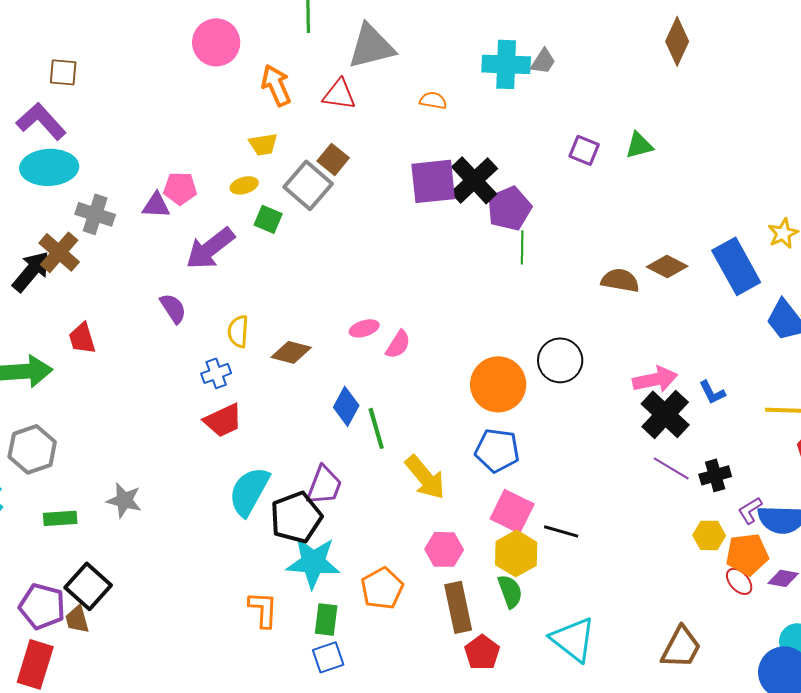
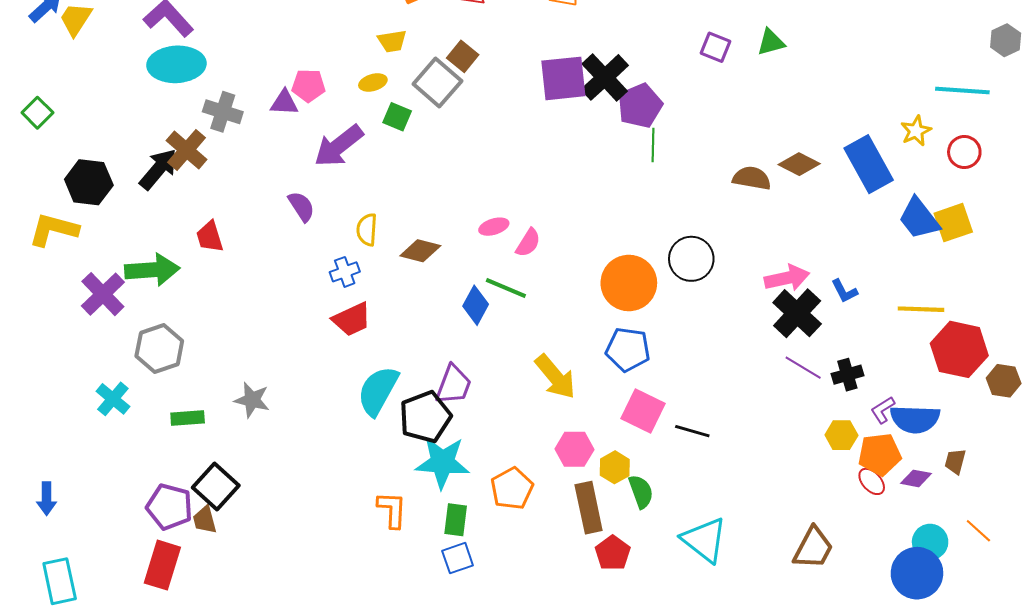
green line: (376, 428) -> (506, 288), moved, turned -51
yellow hexagon: (516, 553) -> (615, 467), moved, size x0.7

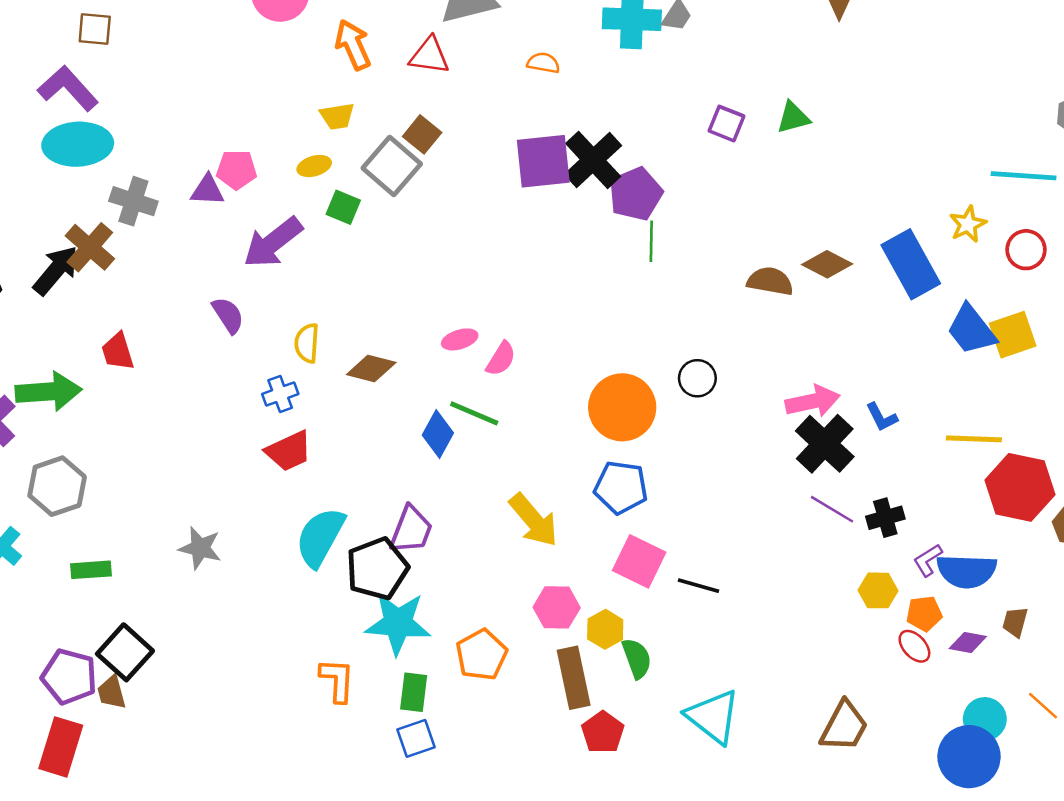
black circle: (691, 259) -> (697, 378), size x0.7
gray star: (252, 400) -> (200, 548), moved
orange pentagon: (880, 454) -> (924, 613), size x0.7

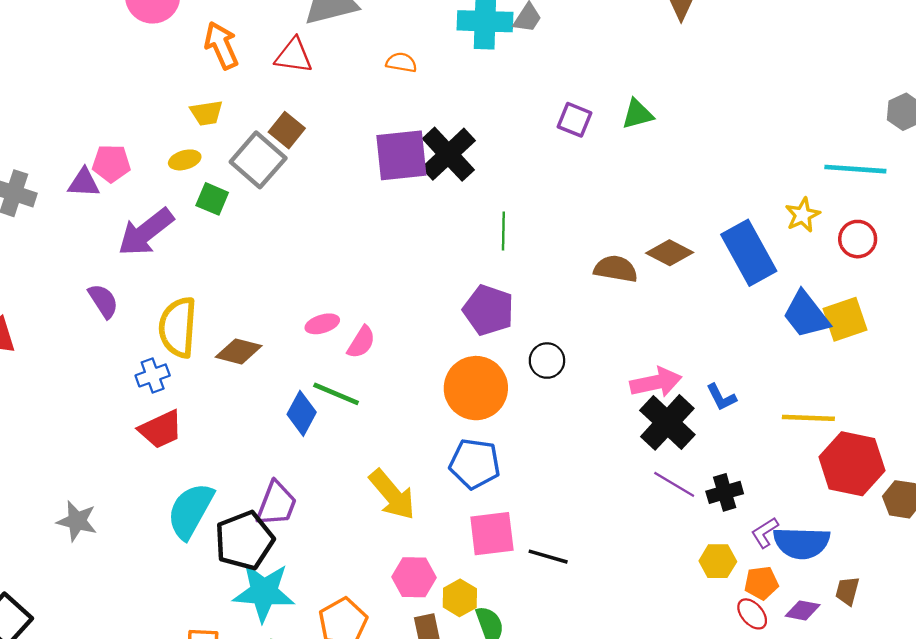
purple pentagon: (636, 194) -> (488, 310), moved, turned -30
yellow semicircle: (307, 343) -> (178, 327), size x1.6
pink square: (639, 561) -> (492, 534), turned -33

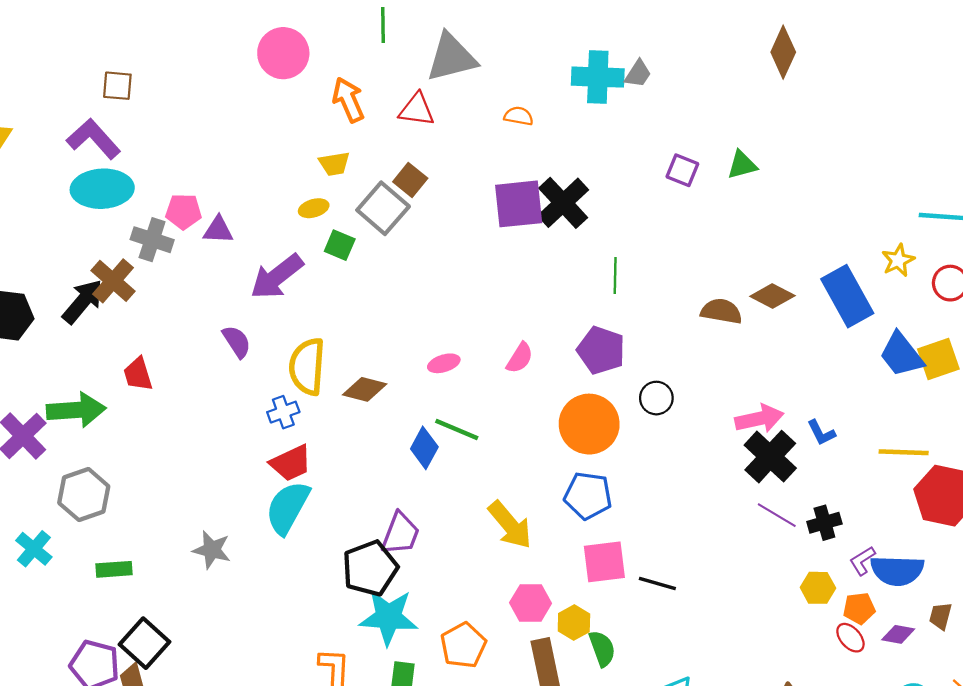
pink pentagon: (111, 163) -> (184, 211), moved
pink semicircle: (361, 342) -> (520, 358), moved
cyan semicircle: (190, 511) -> (288, 508), moved

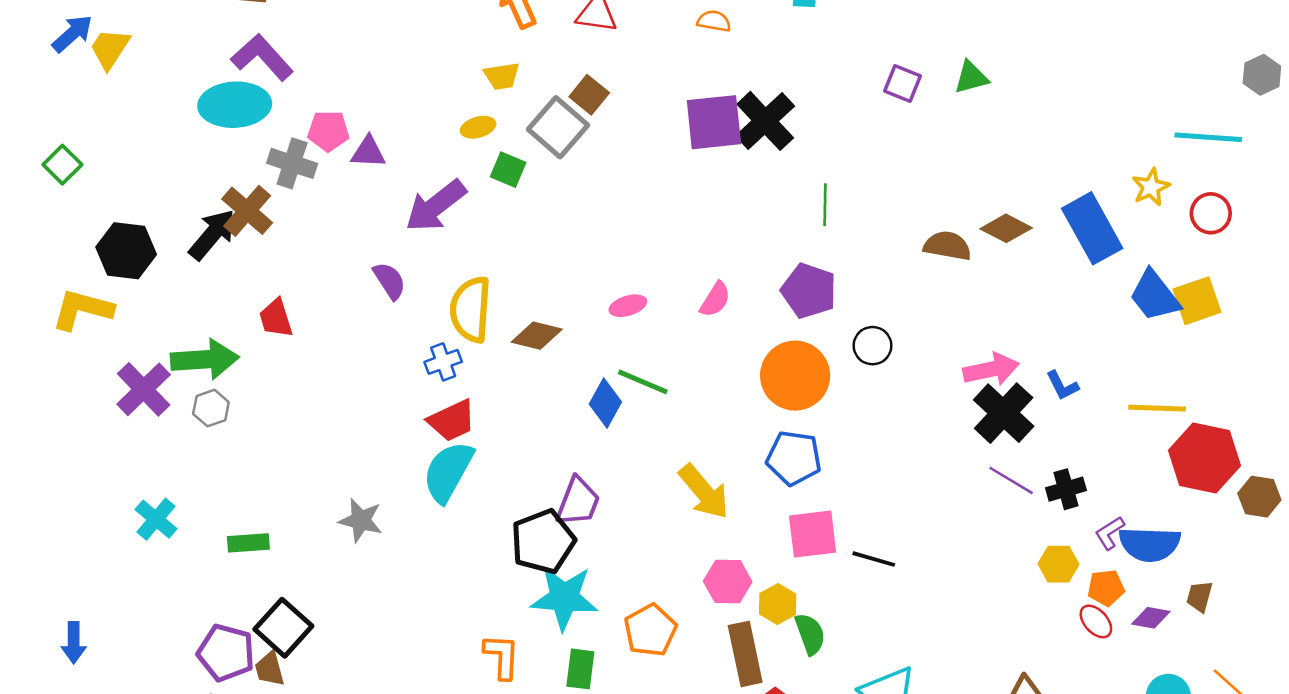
purple L-shape: (93, 139) -> (262, 57), moved
gray hexagon: (84, 495) -> (211, 408), moved, size x0.6

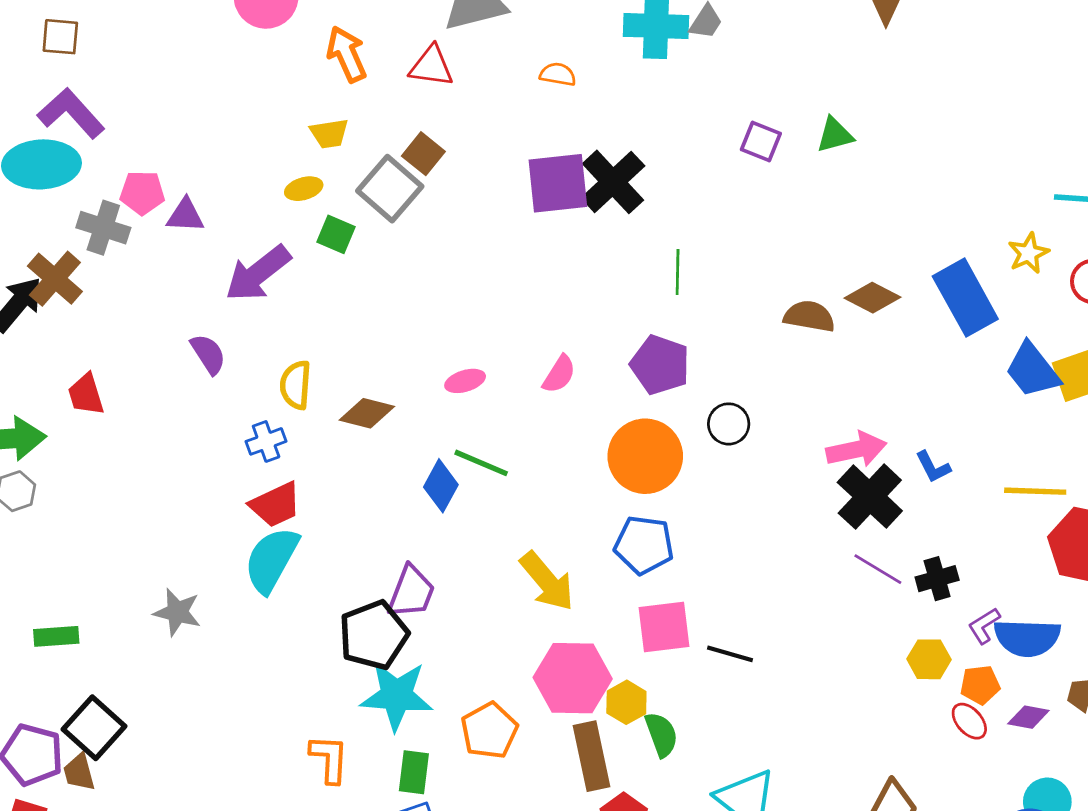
yellow semicircle: (471, 309) -> (296, 385), size x0.7
pink hexagon: (728, 582) -> (573, 678), size x1.5

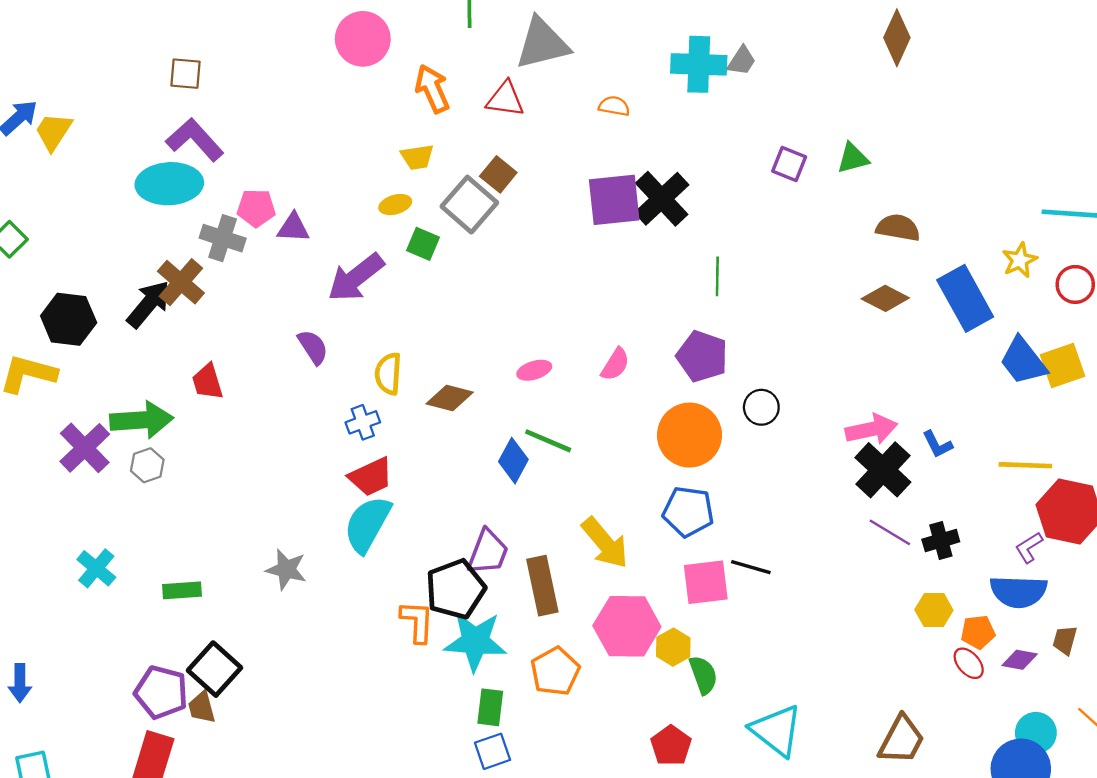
brown semicircle: (809, 316) -> (898, 228), moved
purple L-shape: (984, 626) -> (1029, 547), moved
black line: (730, 654) -> (751, 567), moved
brown rectangle: (591, 756) -> (542, 586), moved
orange L-shape: (329, 759) -> (417, 622), moved

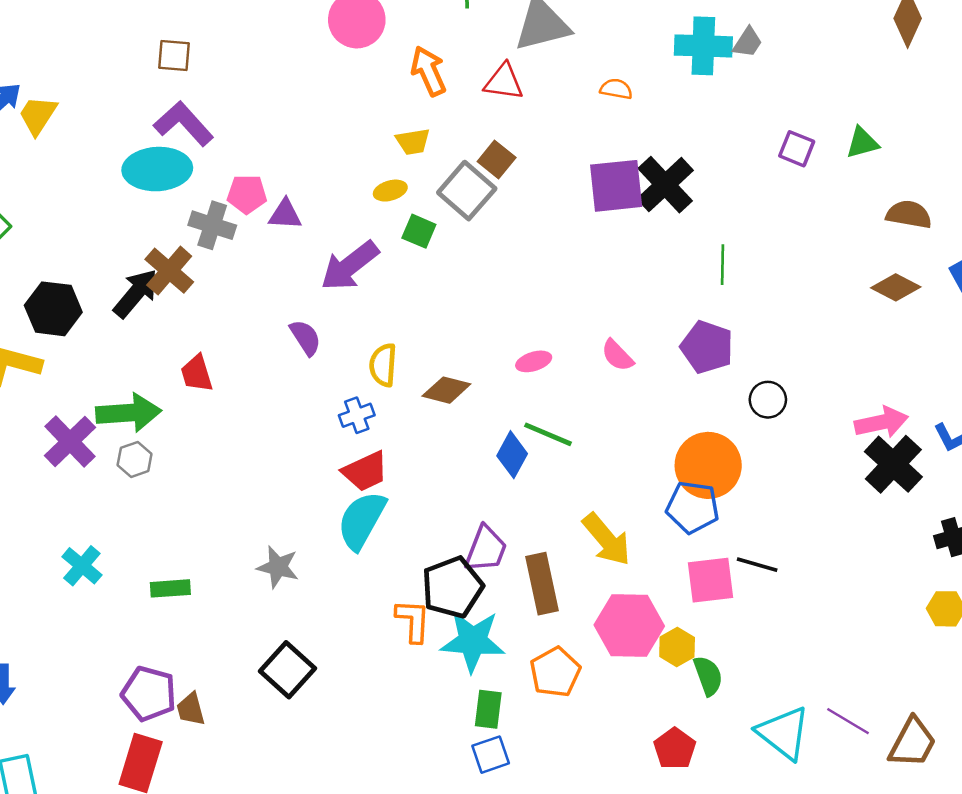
pink semicircle: (615, 364) -> (617, 355), turned 104
orange circle: (689, 435) -> (708, 465), moved
purple line: (890, 532) -> (848, 721), moved
black square: (214, 669) -> (287, 670), moved

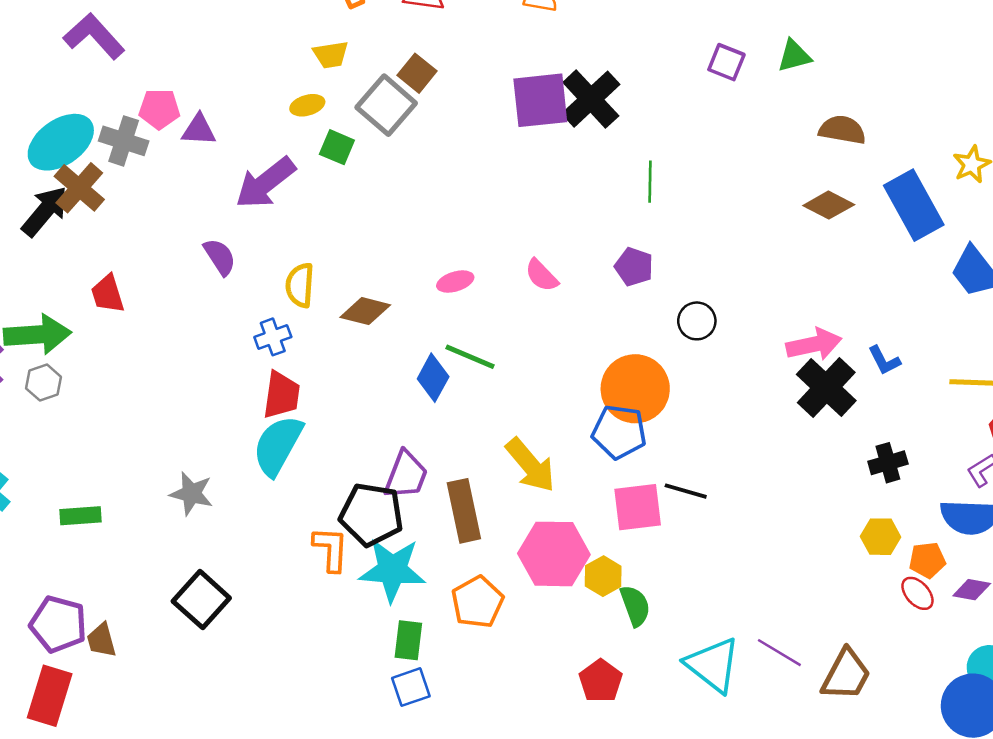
cyan ellipse: (157, 169) -> (61, 142), moved, turned -32
purple pentagon: (707, 347) -> (634, 267), size x0.7
red trapezoid: (365, 471) -> (281, 395), turned -57
black pentagon: (452, 587) -> (371, 514), turned 30

